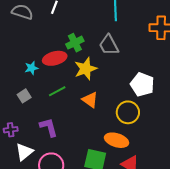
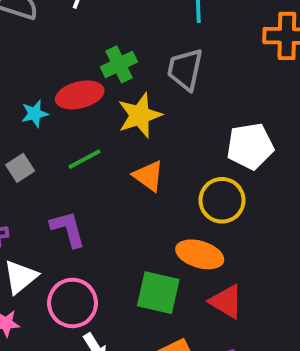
gray trapezoid: (109, 45) -> (185, 69), turned 40
white pentagon: (142, 85) -> (250, 146), turned -30

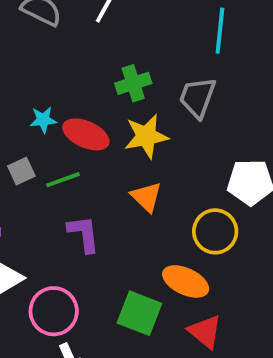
red ellipse: (80, 95) -> (86, 134), moved, turned 30
green line: (84, 159) -> (63, 180), moved
purple L-shape: (68, 229) -> (84, 234), moved

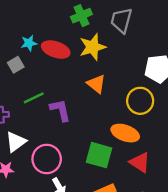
gray square: (21, 171) -> (16, 65), moved
green line: (63, 180) -> (34, 98), moved

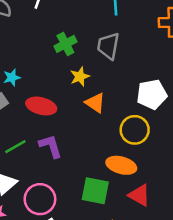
yellow star: (93, 47) -> (80, 77), size x0.7
red ellipse: (56, 50) -> (41, 106), moved
orange triangle: (96, 84) -> (95, 103), moved
green line: (34, 98) -> (15, 147), moved

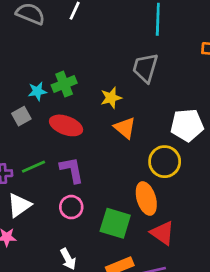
green cross: (65, 44) -> (64, 84), moved
orange ellipse: (121, 165) -> (146, 198), turned 52
pink circle: (40, 199) -> (71, 207), moved, size x0.7

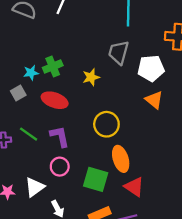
white pentagon: (187, 125) -> (151, 68), moved
orange triangle: (125, 128) -> (154, 100), moved
yellow circle: (165, 162) -> (106, 124), moved
green line: (34, 167) -> (29, 134), turned 60
white triangle: (19, 205) -> (35, 187), moved

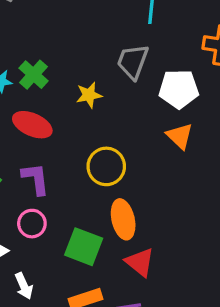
green cross: (53, 67) -> (33, 75), turned -30

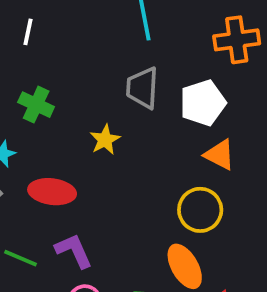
green cross: (33, 75) -> (36, 105), moved
yellow circle: (106, 166) -> (200, 210), moved

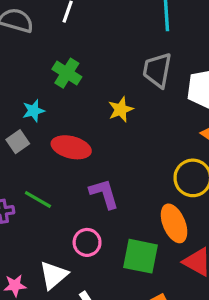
purple L-shape: (74, 251) -> (104, 194), moved

